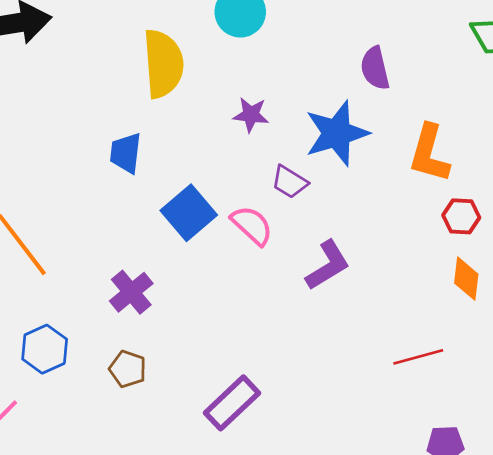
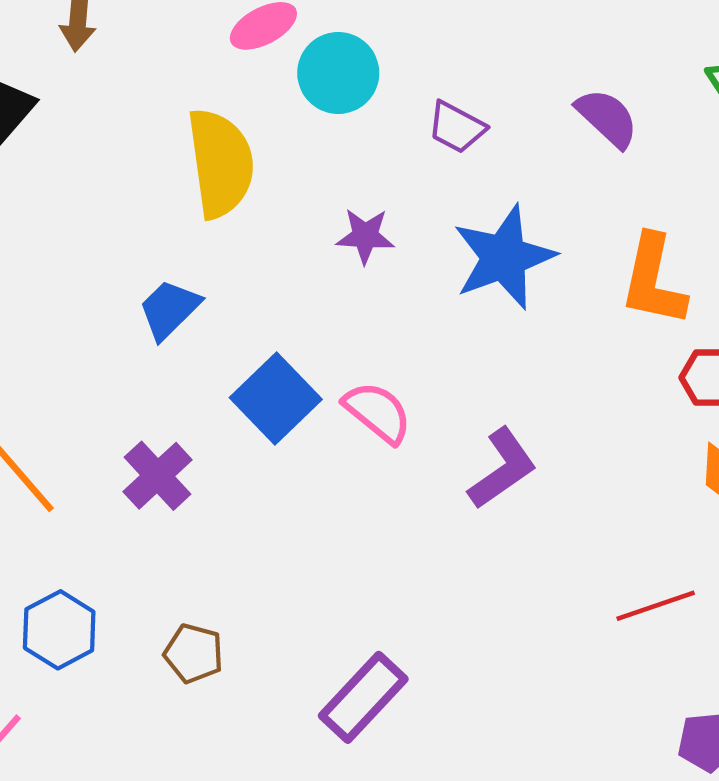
purple semicircle: (375, 68) -> (607, 118), moved, turned 150
blue trapezoid: (126, 153) -> (169, 309), turned 42
purple trapezoid: (289, 182) -> (456, 127), moved
purple cross: (131, 292) -> (158, 476), moved

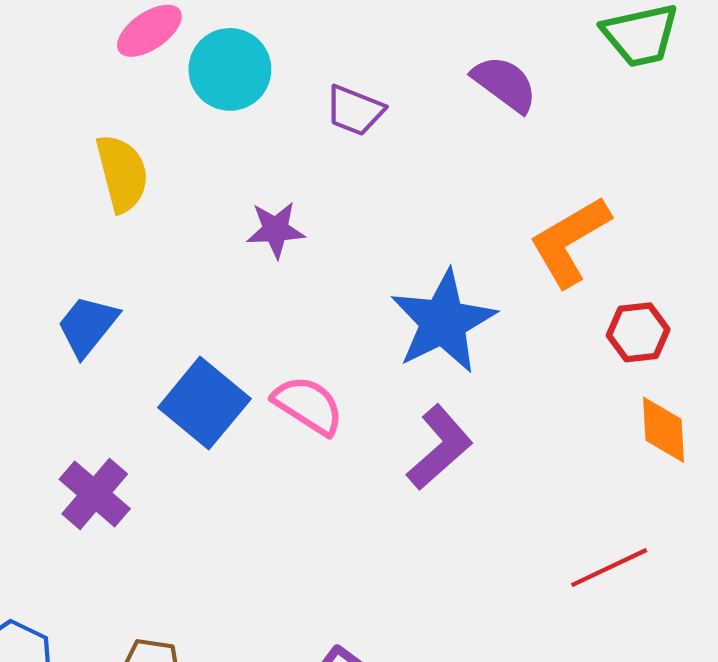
yellow semicircle: (221, 163) -> (122, 173), size x0.7
blue star: (504, 257) -> (443, 322), moved
orange L-shape: (653, 280) -> (570, 241), turned 54

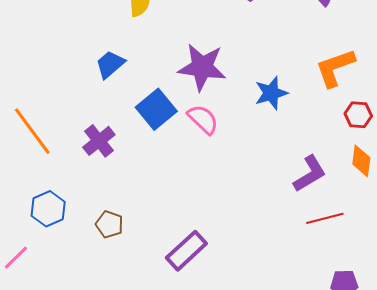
purple star: (276, 230) -> (202, 67), moved, size x1.8
blue star: (443, 322) -> (271, 93), size x0.7
purple L-shape: (440, 447) -> (310, 174), moved

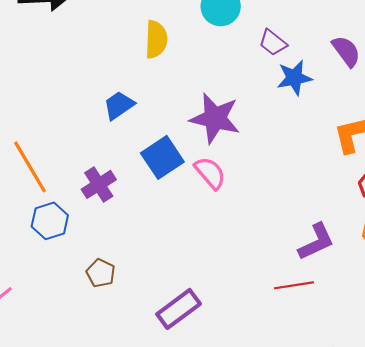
blue star: (271, 93) -> (294, 78), moved
blue hexagon: (48, 209) -> (50, 221), moved
red line: (325, 218) -> (294, 285), moved

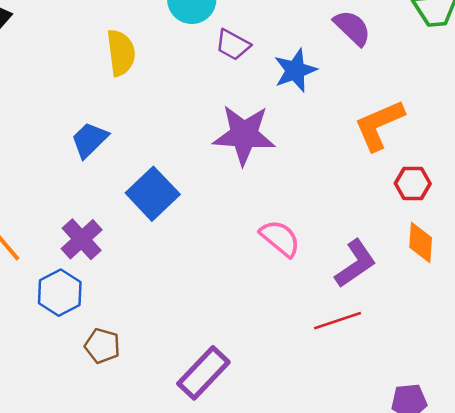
purple trapezoid: (273, 43) -> (233, 45), moved
purple star: (215, 118) -> (244, 135), moved
pink semicircle: (210, 173) -> (280, 238), moved
blue hexagon: (50, 221) -> (60, 293), moved

